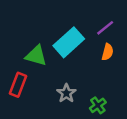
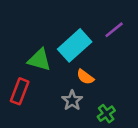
orange semicircle: (108, 52) -> (85, 77), moved, turned 112

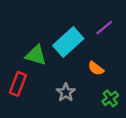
orange semicircle: (85, 77) -> (96, 68), moved
green cross: (106, 114) -> (110, 98), moved

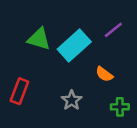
green triangle: (36, 55) -> (39, 39), moved
green cross: (110, 98) -> (120, 107), turned 35

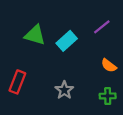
cyan rectangle: (74, 46) -> (67, 41), size x0.7
orange semicircle: (104, 74) -> (109, 66), moved

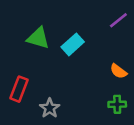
purple line: (102, 27) -> (118, 20), moved
gray star: (64, 90) -> (50, 108), moved

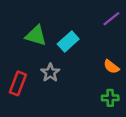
gray star: (50, 108) -> (50, 73), moved

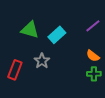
purple line: (111, 19) -> (93, 26), moved
green cross: (110, 98) -> (94, 74), moved

